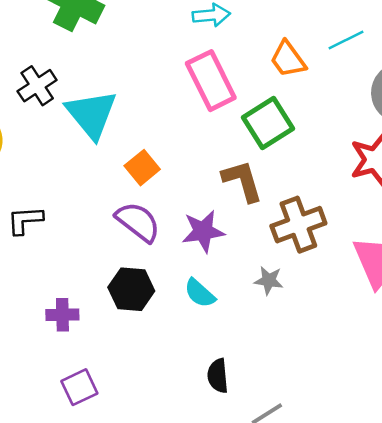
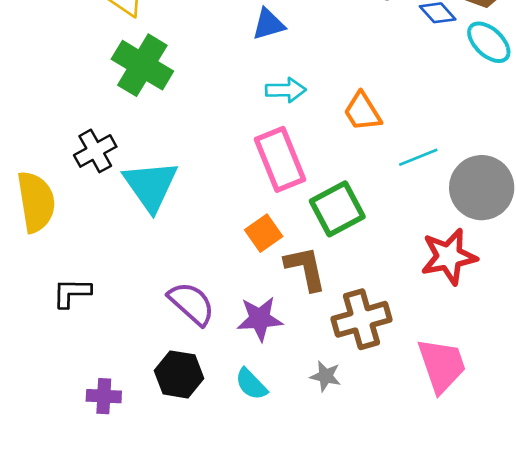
cyan line: (346, 40) -> (418, 157), moved
orange trapezoid: (288, 59) -> (362, 112), moved
orange square: (142, 168) -> (264, 233), moved

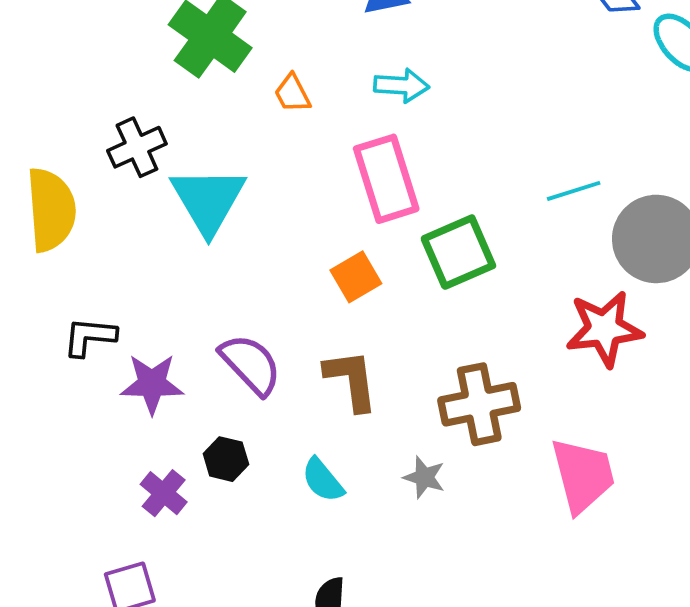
orange trapezoid: (362, 112) -> (292, 93), moved, size x0.7
brown L-shape: (305, 268) -> (351, 380), moved
purple star: (260, 319) -> (152, 384), moved
black hexagon: (179, 374) -> (226, 459), size x0.7
purple cross: (104, 396) -> (164, 493), moved, turned 32

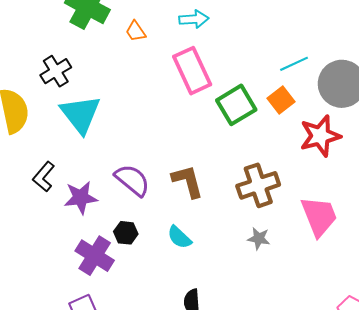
cyan triangle: (208, 200) -> (81, 114), moved
orange square: (356, 277) -> (281, 100), moved
black L-shape: (90, 337) -> (44, 177), turned -48
gray star: (424, 477) -> (259, 238), moved
purple cross: (164, 493) -> (95, 256), size x1.5

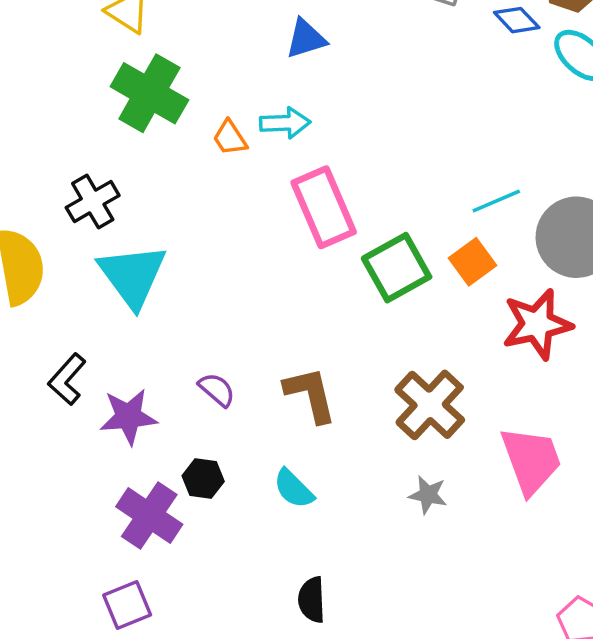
cyan arrow: (194, 19) -> (285, 123), moved
purple semicircle: (132, 180) -> (217, 390), size x0.6
brown cross: (258, 185) -> (430, 405), turned -30

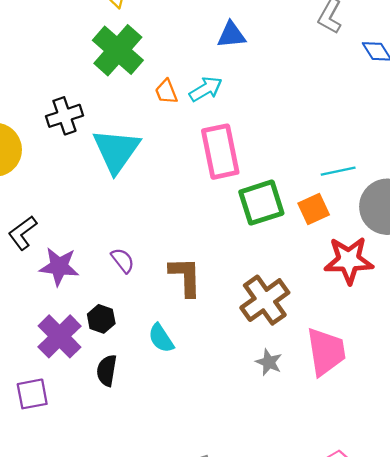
cyan arrow: (285, 123) -> (206, 89), turned -40
cyan triangle: (132, 276) -> (116, 151), moved
gray star: (428, 495) -> (269, 362), moved
black semicircle: (312, 600) -> (107, 371), moved

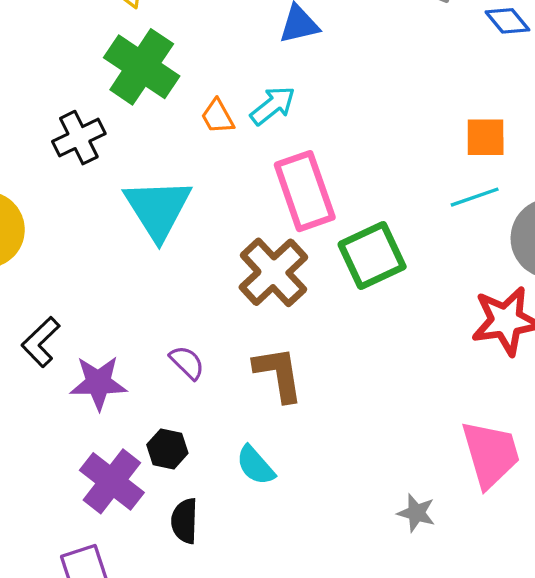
black cross: (64, 116) -> (79, 138), moved
orange square: (314, 209) -> (486, 137), moved, turned 32
brown cross: (265, 300) -> (273, 272), moved
gray star: (269, 362) -> (416, 513), moved

